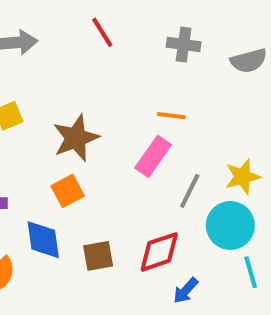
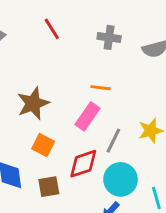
orange square: (68, 191) -> (43, 145), moved, turned -35
cyan circle: (230, 225) -> (121, 179), moved
red diamond: (159, 252) -> (83, 164), moved

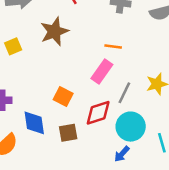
brown star: (33, 103) -> (54, 31), moved

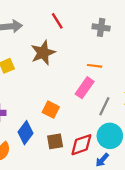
red diamond: (98, 113) -> (81, 145), moved
blue diamond: (34, 123) -> (26, 133), turned 45

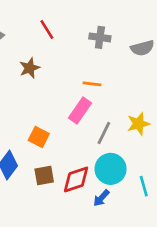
brown star: (43, 53) -> (30, 68), size x0.7

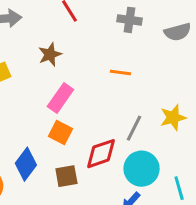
pink rectangle: (80, 110) -> (60, 98), moved
red diamond: (76, 180) -> (101, 154), moved

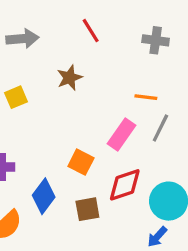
pink rectangle: (60, 98) -> (121, 134), moved
gray line: (134, 128) -> (160, 128), moved

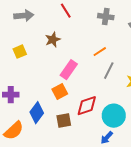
orange line: (146, 97) -> (100, 52), turned -40
pink rectangle: (121, 134) -> (69, 70), moved
orange square: (81, 162) -> (60, 92), turned 35

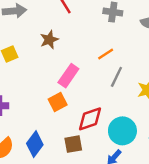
blue diamond: (37, 113) -> (35, 144), moved
brown square: (64, 121) -> (73, 144), moved

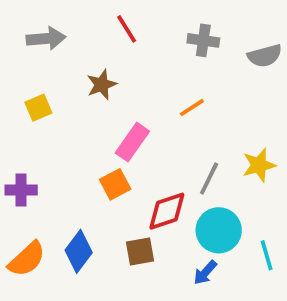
gray line: (116, 77) -> (209, 179), moved

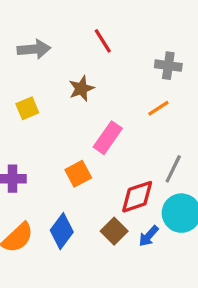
gray cross: (203, 40) -> (168, 66), moved
orange square: (115, 184) -> (78, 174), moved
brown square: (140, 251) -> (114, 231), turned -35
blue arrow: (205, 273) -> (149, 236), moved

